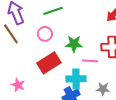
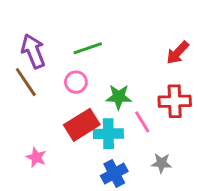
pink line: (90, 61) -> (142, 122), turned 56
cyan cross: (76, 79) -> (108, 134), moved

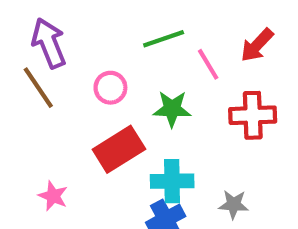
green line: (88, 48) -> (164, 39), moved
pink line: (142, 122) -> (208, 64), moved
cyan cross: (108, 134) -> (172, 181), moved

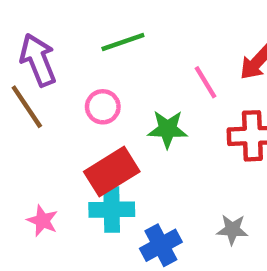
green line: (164, 39) -> (123, 42), moved
cyan cross: (172, 181) -> (112, 210), moved

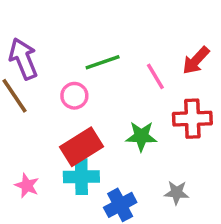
green line: (123, 42) -> (103, 62), moved
green star: (168, 129) -> (141, 136), moved

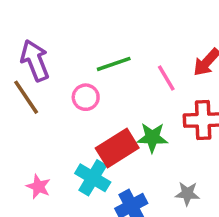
red rectangle: (81, 147) -> (117, 148), moved
cyan cross: (81, 177) -> (93, 178), turned 32

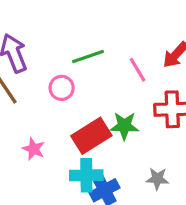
cyan cross: (93, 178) -> (86, 175), moved, turned -32
pink star: (38, 187) -> (34, 149), moved

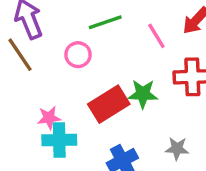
pink star: (34, 149) -> (49, 118), turned -30
cyan cross: (86, 175) -> (59, 140), moved

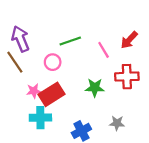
red rectangle: (109, 104) -> (51, 94), moved
pink star: (49, 118) -> (34, 91), moved

